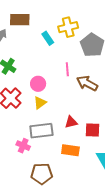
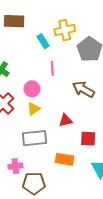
pink line: (67, 69) -> (52, 68), moved
red triangle: (71, 122) -> (65, 120), moved
pink cross: (23, 146) -> (15, 166), moved, turned -32

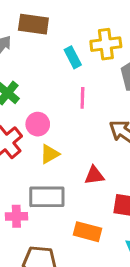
pink circle: (32, 89) -> (38, 124), moved
pink cross: (15, 166) -> (16, 216), moved

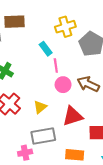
cyan rectangle: (73, 57) -> (46, 49), moved
pink circle: (38, 124) -> (63, 85), moved
red triangle: (94, 175) -> (73, 116), size x1.5

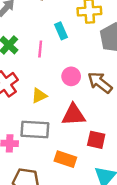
pink line: (56, 65) -> (40, 49), moved

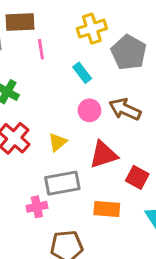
cyan rectangle: (61, 31) -> (82, 73), moved
pink line: (40, 49) -> (41, 49), moved
red square: (96, 140) -> (137, 177), turned 30

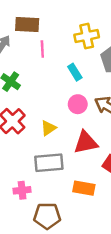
pink cross: (37, 207) -> (22, 190), moved

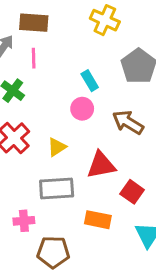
yellow cross: (87, 36) -> (105, 20), moved, turned 35
pink line: (42, 49) -> (34, 58), moved
pink circle: (78, 104) -> (82, 109), moved

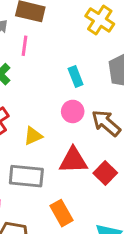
pink circle: (82, 109) -> (73, 111), moved
red square: (132, 192) -> (105, 173), moved
orange rectangle: (98, 220) -> (62, 213), turned 40

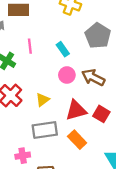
pink line: (25, 46) -> (30, 46), moved
orange rectangle: (62, 213) -> (77, 140), moved

